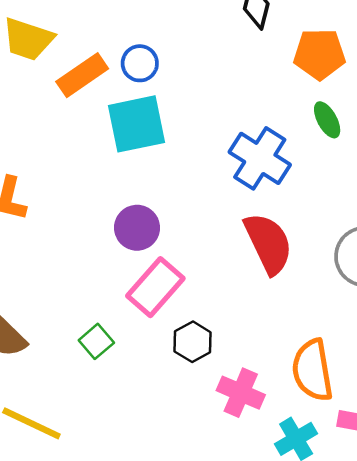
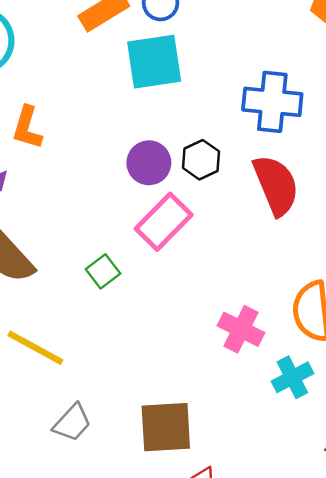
blue cross: (260, 158) -> (272, 102), turned -30
black hexagon: (193, 342) -> (201, 160), moved

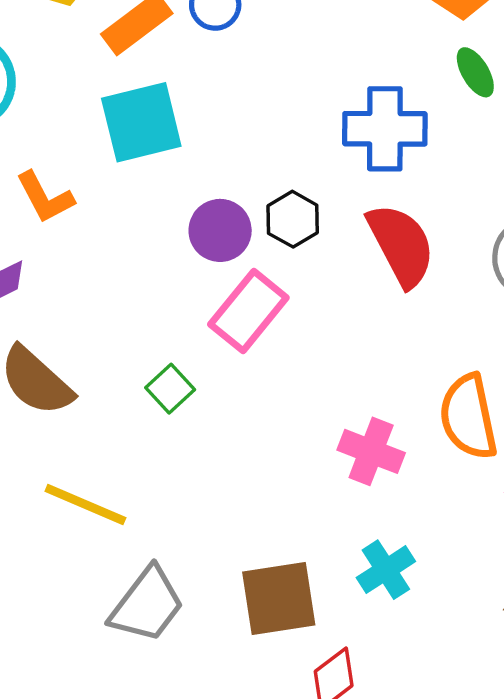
cyan square: (154, 62) -> (141, 122), moved
orange L-shape: (27, 128) -> (45, 197), turned -39
cyan cross: (292, 377) -> (386, 570), moved
gray trapezoid: (72, 423) -> (147, 605), size x1.4

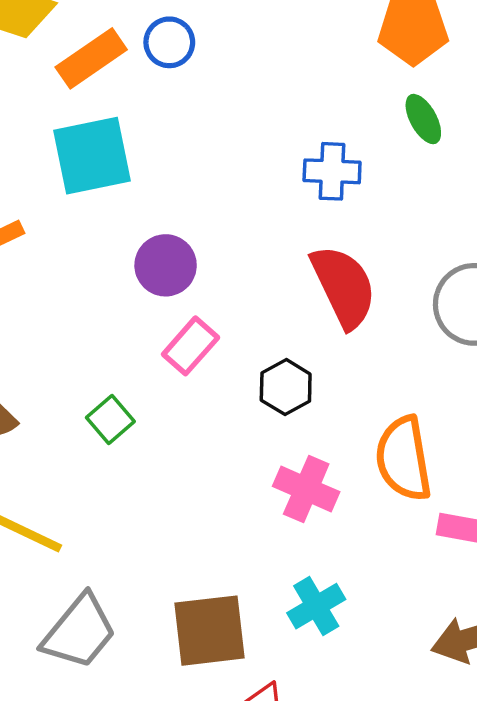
blue cross: (385, 129) -> (332, 171), size x0.7
black hexagon: (293, 219) -> (286, 387), moved
pink rectangle: (248, 311) -> (191, 346), size x0.7

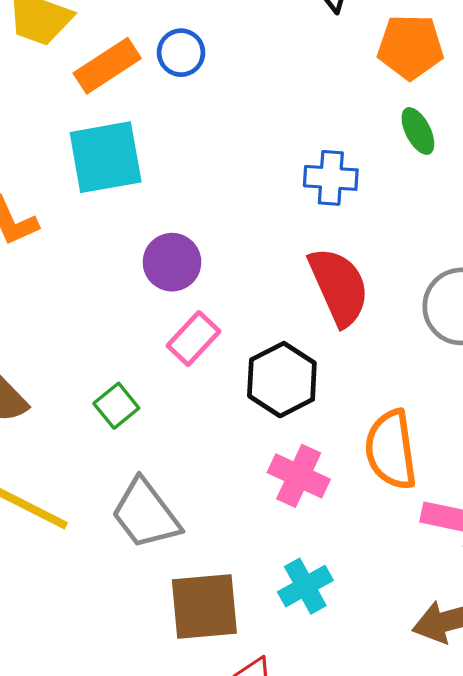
black hexagon: (286, 387) -> (282, 380), size x1.4
gray trapezoid: (79, 632) -> (146, 514), moved, turned 102

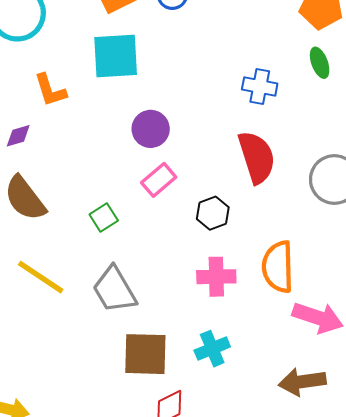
black hexagon: (282, 380) -> (213, 213), size x0.7
pink cross: (299, 476) -> (216, 277), turned -33

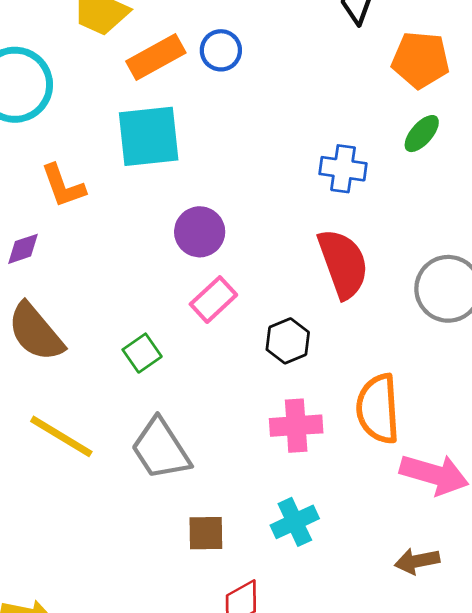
green ellipse: (320, 63) -> (422, 134), turned 64
brown square: (145, 354) -> (206, 533), size x0.6
brown arrow: (302, 382) -> (417, 561), size x0.7

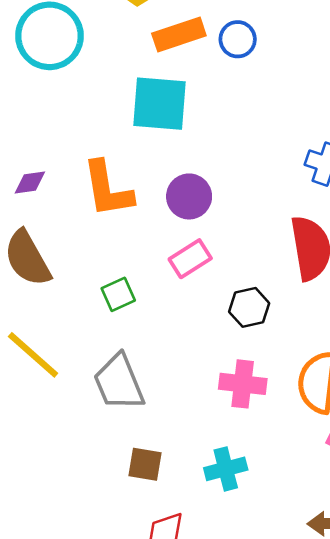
orange L-shape: (63, 186) -> (108, 189), moved, size x1.4

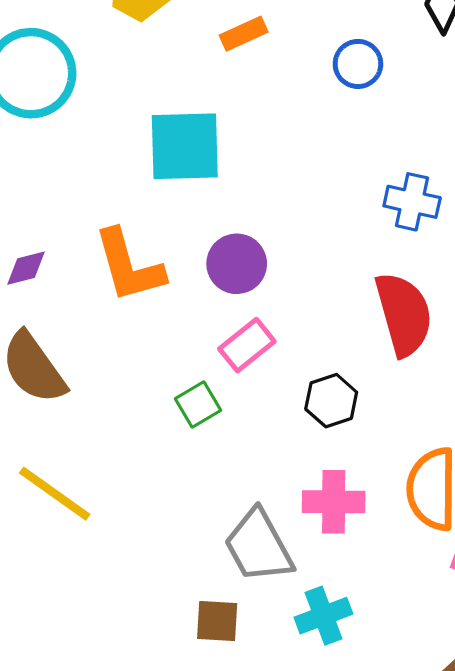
orange rectangle: (179, 35) -> (244, 34), moved, size x0.7
blue circle: (238, 39) -> (358, 64), moved
green square: (118, 294) -> (198, 405), moved
gray trapezoid: (119, 382) -> (259, 546), moved

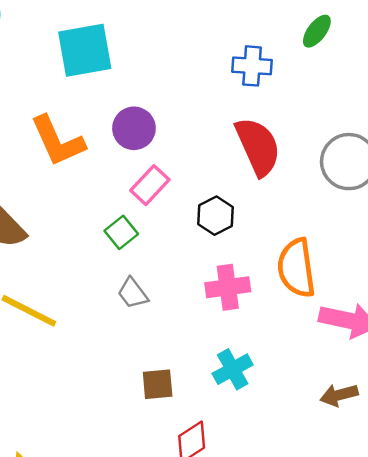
gray trapezoid: (259, 546) -> (133, 293), moved, size x0.6

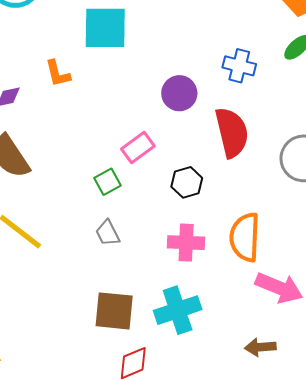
purple circle: (134, 128) -> (179, 93), moved
orange L-shape: (58, 141) -> (58, 73), moved, size x0.6
cyan cross: (233, 369) -> (178, 310), size x1.4
brown square: (158, 384) -> (114, 311), size x1.5

